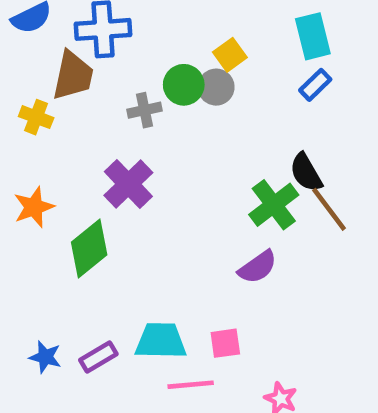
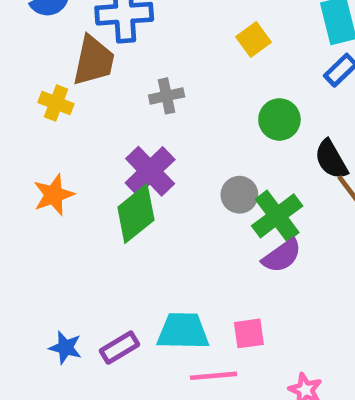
green circle: (184, 85) -> (279, 119), moved
gray circle: (216, 87) -> (239, 195), moved
green cross: (274, 205) -> (277, 216), moved
green diamond: (89, 249) -> (136, 214), moved

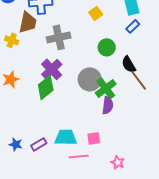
gray cross: (167, 96) -> (59, 37), size x1.6
gray circle: (239, 195) -> (90, 79), size x1.5
purple semicircle: (282, 256) -> (108, 105), turned -48

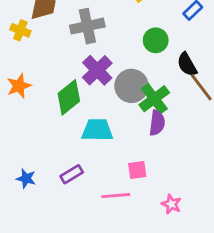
purple cross: (52, 69) -> (97, 70), moved
cyan trapezoid: (66, 137) -> (97, 130), moved
purple rectangle: (39, 144) -> (72, 174), moved

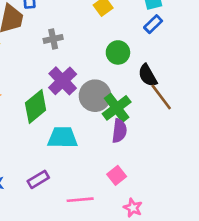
gray cross: (87, 26) -> (53, 39), size x0.6
pink square: (137, 170) -> (117, 175), moved, turned -30

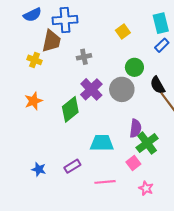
gray circle: (95, 96) -> (122, 89), moved
green cross: (117, 108) -> (147, 143), moved
cyan trapezoid: (63, 138) -> (102, 143), moved

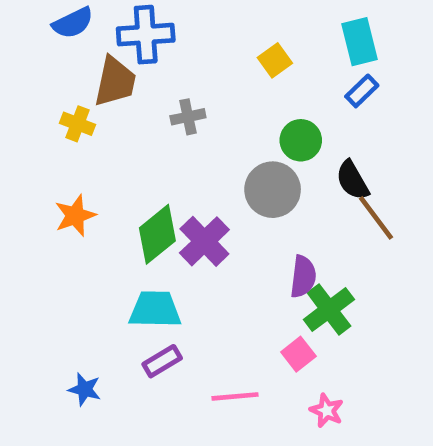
purple cross: (91, 89) -> (204, 241), moved
cyan trapezoid: (102, 143) -> (155, 309), moved
blue star: (39, 169) -> (85, 389), moved

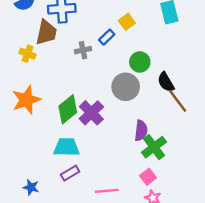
blue rectangle: (362, 91) -> (107, 37), moved
orange star: (75, 215) -> (26, 100), size x1.4
pink square: (298, 354) -> (148, 177), moved

